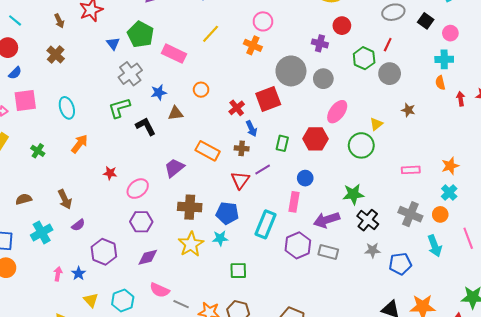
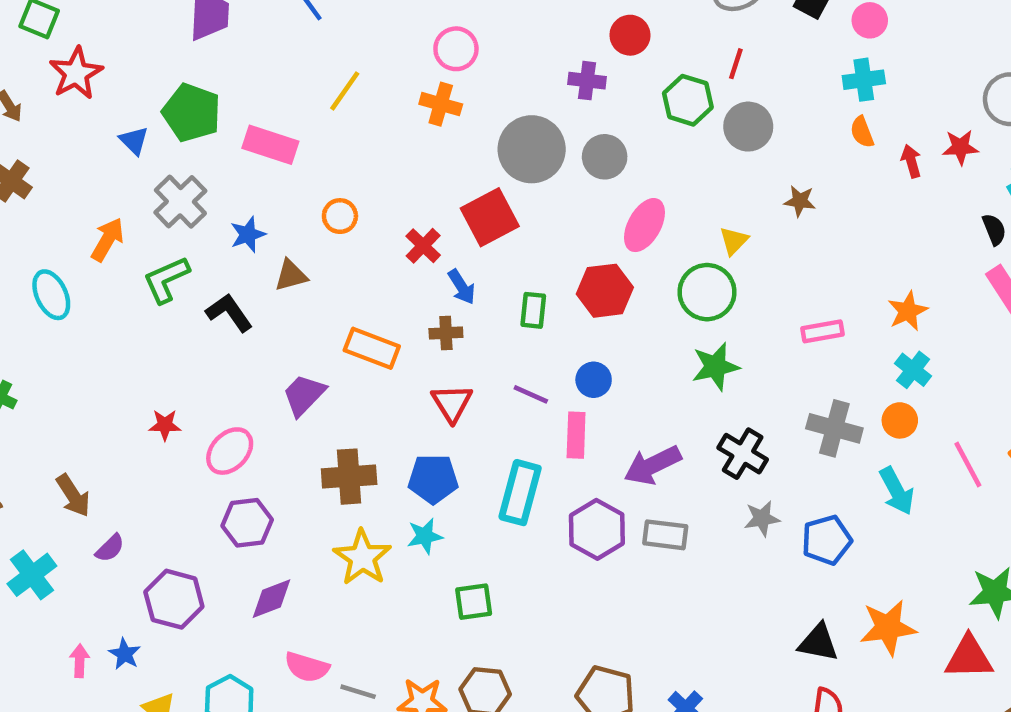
orange arrow: (79, 144) -> (107, 240), moved
purple line: (263, 170) -> (531, 394), moved, turned 63
green star: (353, 194) -> (715, 367), moved

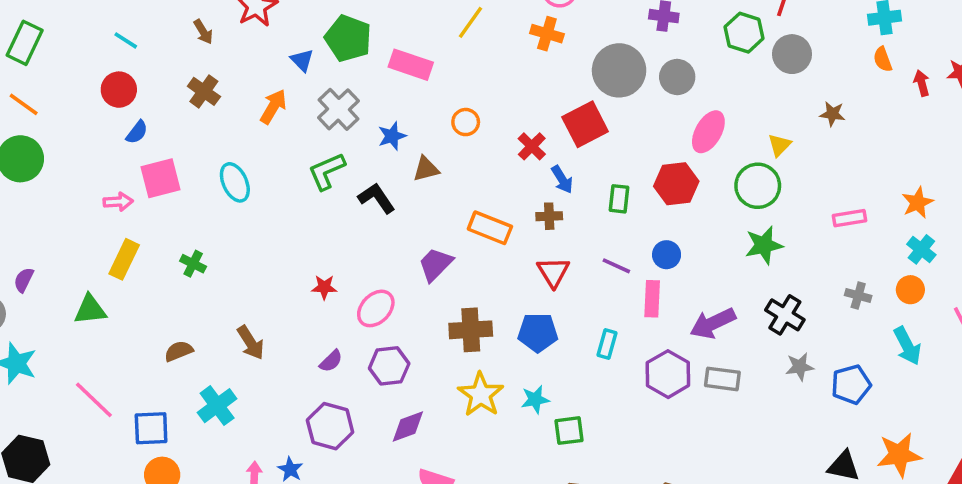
orange arrow: (107, 240) -> (273, 107), moved
gray cross: (834, 428) -> (858, 296), size x0.6
cyan rectangle: (520, 493) -> (607, 344), size x0.6
cyan star: (425, 536) -> (535, 399), moved
purple semicircle: (110, 548) -> (331, 361), moved

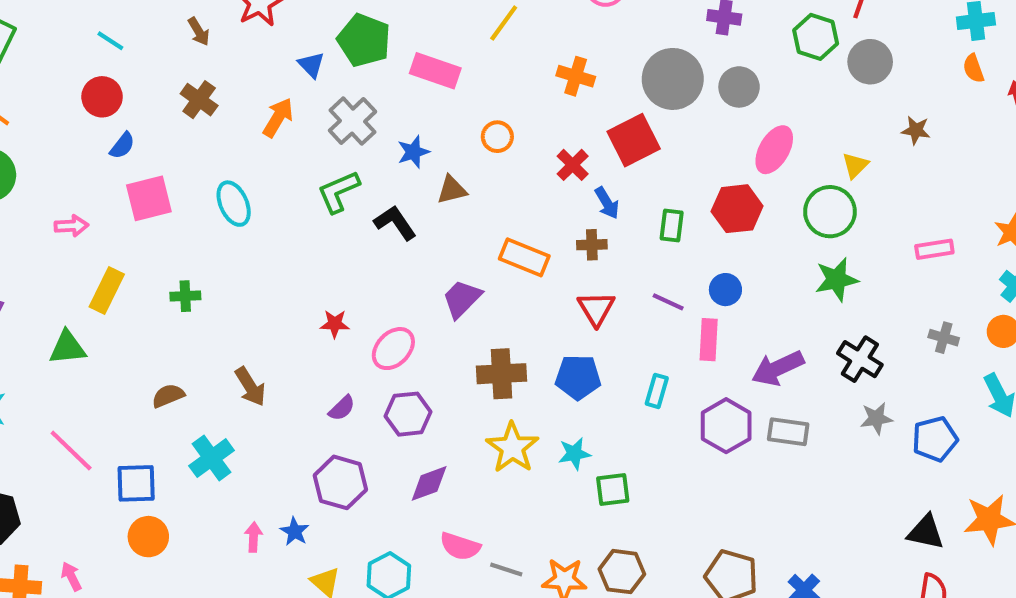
orange cross: (547, 34) -> (576, 76), moved
pink arrow: (118, 202) -> (71, 226), moved
green cross: (193, 264) -> (185, 296), turned -30

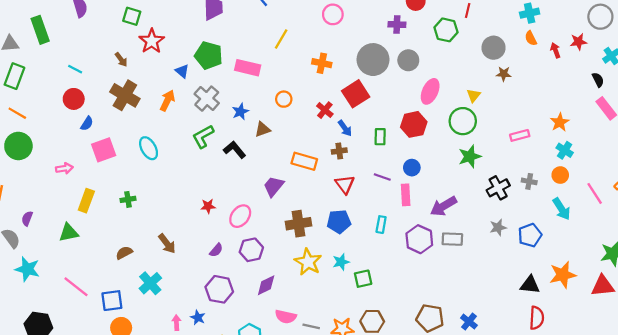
gray circle: (870, 62) -> (494, 48), moved
brown cross: (199, 100) -> (125, 95), size x1.5
black cross: (860, 359) -> (498, 188), moved, turned 35

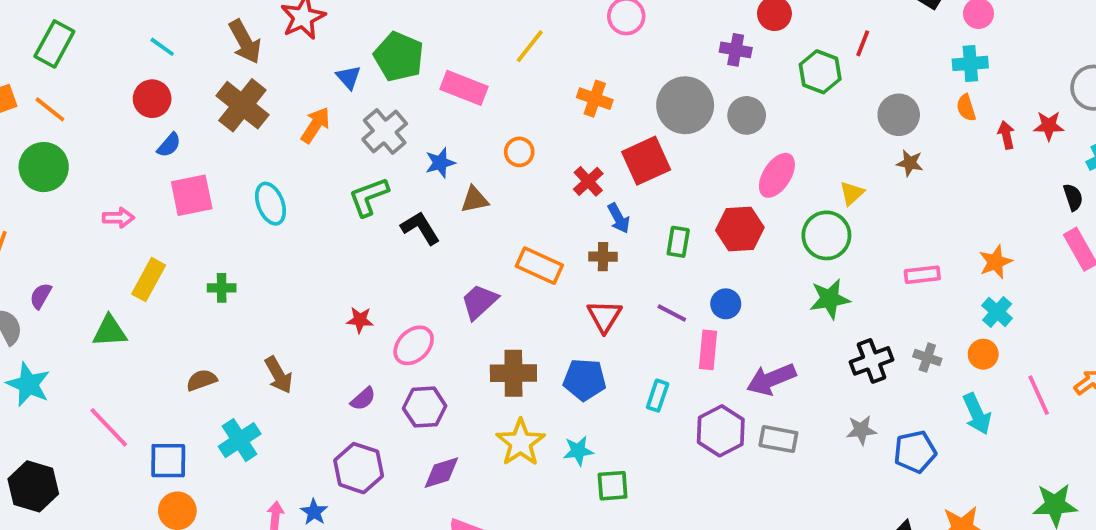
brown arrow: (121, 60) -> (245, 42), size x1.6

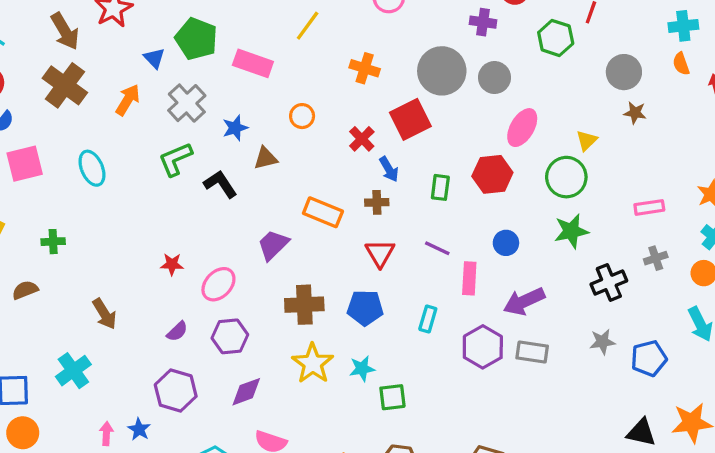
blue circle: (726, 304) -> (506, 243), moved
gray cross: (927, 358) -> (656, 258), moved, turned -35
brown semicircle: (202, 380) -> (25, 290), moved

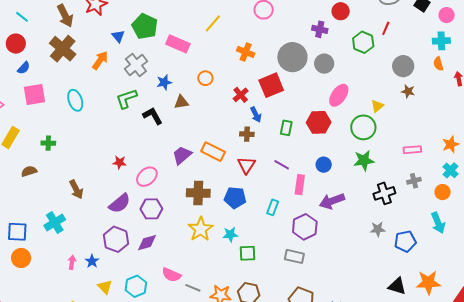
orange rectangle: (323, 212) -> (213, 152), moved
purple semicircle: (177, 331) -> (120, 203), size x1.6
gray rectangle: (532, 352) -> (294, 256), moved
purple diamond: (246, 392) -> (147, 243), moved

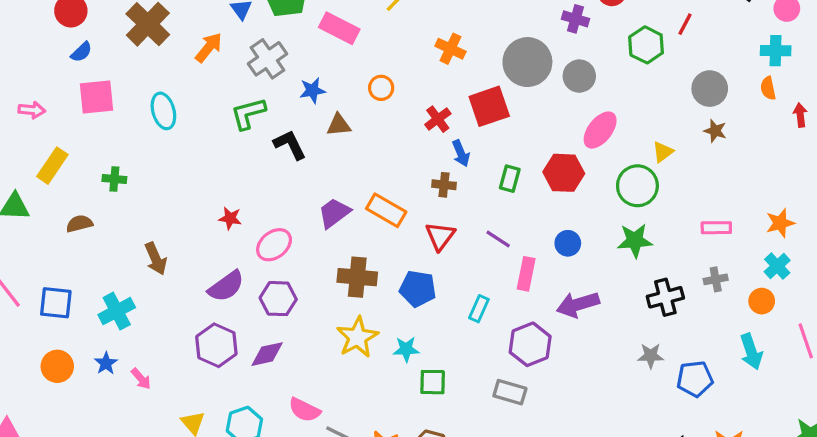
blue square: (17, 232) -> (56, 303), moved
blue star: (92, 261) -> (106, 363), moved
pink arrow: (72, 262) -> (141, 379), turned 128

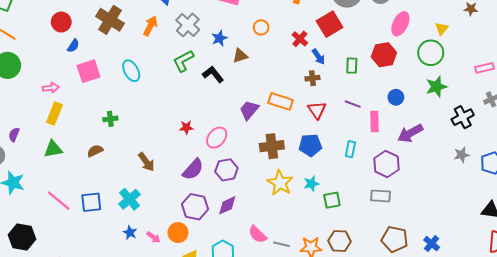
yellow rectangle: (52, 166) -> (54, 113), moved
orange circle: (57, 366) -> (178, 233), moved
pink semicircle: (304, 410) -> (257, 234), turned 30

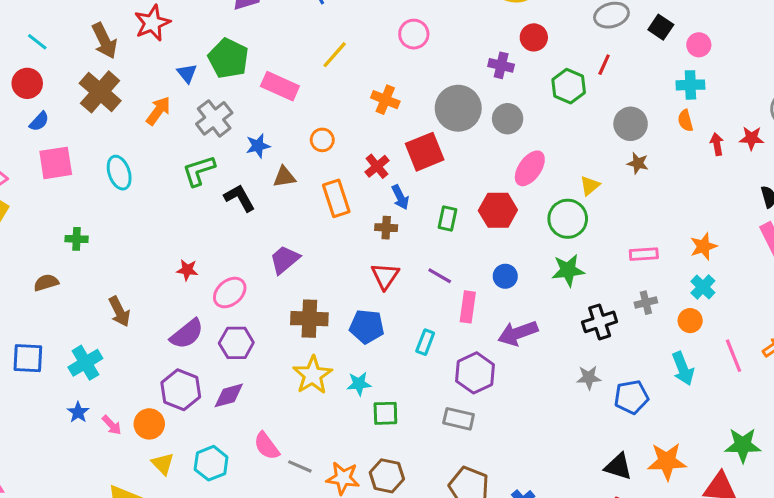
orange rectangle: (281, 101) -> (336, 198), moved, turned 45

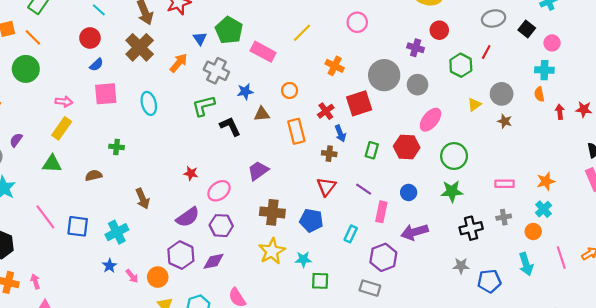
gray cross: (214, 118) -> (216, 71), turned -30
yellow triangle: (590, 186) -> (474, 105), moved

